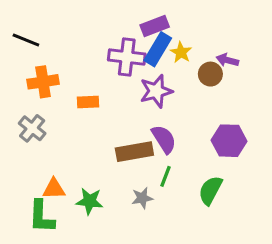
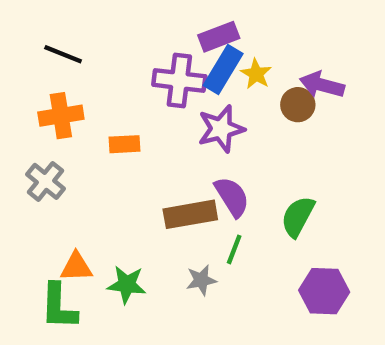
black line: (26, 40) -> (63, 54), moved
purple arrow: (227, 60) -> (322, 85), size x1.4
purple hexagon: (229, 141) -> (324, 291), moved
green semicircle: (210, 190) -> (298, 217), moved

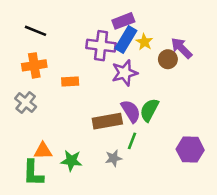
purple arrow: (322, 85) -> (181, 48), turned 30
green semicircle: (298, 217) -> (149, 110), moved
purple hexagon: (324, 291) -> (190, 150), moved

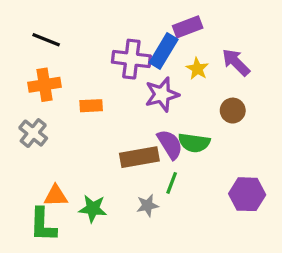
purple rectangle: (123, 21) -> (188, 27), moved
yellow star: (144, 42) -> (197, 69), moved
brown circle: (168, 59) -> (233, 111), moved
green semicircle: (149, 110) -> (194, 143), turned -110

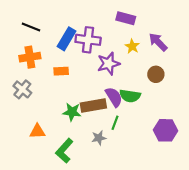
purple rectangle: (188, 27) -> (126, 18), turned 36
blue rectangle: (164, 51) -> (67, 39), moved
green star: (93, 209) -> (72, 112), moved
green L-shape: (43, 225) -> (64, 151), moved, turned 40

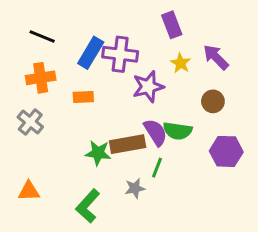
purple rectangle: (126, 18) -> (172, 25), turned 54
purple hexagon: (166, 130) -> (226, 151), moved
orange triangle: (37, 131) -> (29, 191), moved

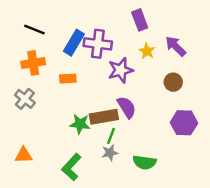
green semicircle: (178, 131) -> (144, 162), moved
green line: (157, 168) -> (111, 136), moved

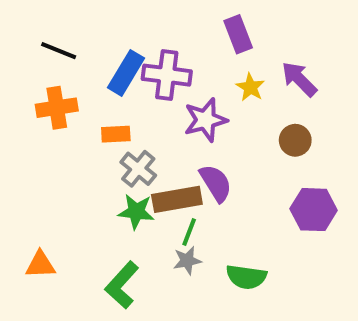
gray cross: (25, 99) -> (138, 169), moved

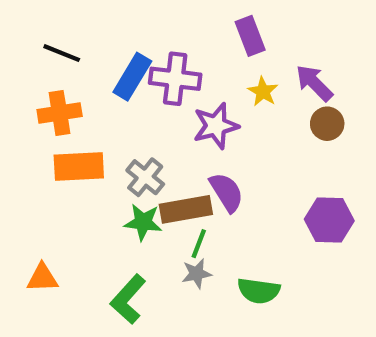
orange rectangle: (116, 134) -> (79, 167), moved, size x1.6
brown circle: (295, 140) -> (327, 124), moved

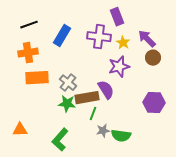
black line: (62, 53) -> (29, 25), turned -42
purple cross: (175, 79) -> (99, 37), moved
purple star: (216, 126) -> (119, 67), moved
gray star: (197, 274) -> (103, 131), moved

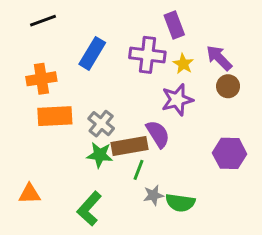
black line: (29, 25) -> (43, 21), moved

